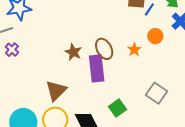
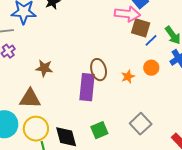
brown star: (73, 52) -> (44, 68), moved, turned -30
brown triangle: (56, 90) -> (30, 98), moved, turned 35

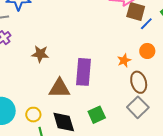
brown ellipse: (99, 70) -> (139, 82), moved
brown triangle: (30, 98) -> (59, 88), moved
yellow circle: (36, 129) -> (33, 115), size x0.6

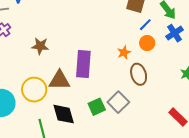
blue line: (146, 24) -> (145, 25), moved
gray square: (138, 107) -> (118, 102), moved
yellow circle: (33, 115) -> (34, 90), moved, size x1.6

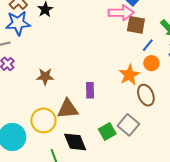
orange star: (124, 52) -> (129, 75), size x1.5
purple rectangle: (83, 64) -> (90, 90), size x0.6

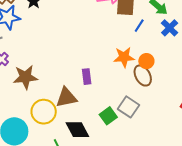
orange circle: (151, 63) -> (146, 61), moved
orange star: (129, 75) -> (124, 57), turned 30
brown star: (45, 77) -> (25, 77), moved, size x1.4

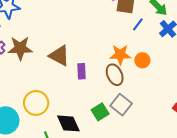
brown ellipse: (143, 75) -> (115, 75), moved
brown star: (25, 77) -> (20, 48), moved
brown triangle: (66, 97) -> (59, 56), moved, turned 35

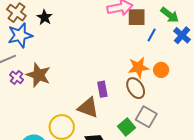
brown star: (20, 48) -> (38, 75), turned 30
brown triangle: (59, 56) -> (88, 108), moved

